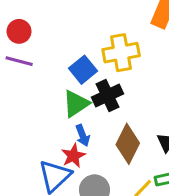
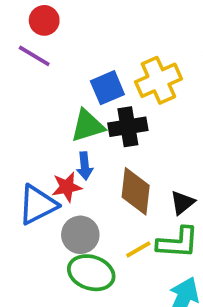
yellow cross: (121, 53) -> (158, 80), turned -30
brown diamond: (128, 144) -> (136, 191), turned -36

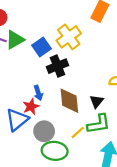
green triangle: (88, 126) -> (15, 40), moved

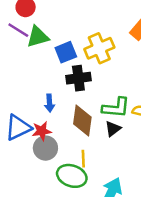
red star: (31, 107) -> (42, 131), moved
green L-shape: (99, 124) -> (116, 108), moved
yellow line: (78, 132) -> (83, 159), turned -64
green ellipse: (55, 151) -> (72, 176), moved

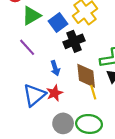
purple line: (18, 30) -> (27, 47), moved, turned 30
gray circle: (45, 148) -> (63, 123), moved
yellow line: (83, 159) -> (93, 92), moved

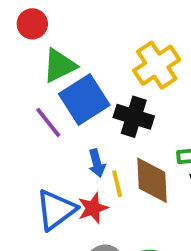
blue square: (58, 23) -> (84, 99), moved, size x1.4
black cross: (74, 41) -> (134, 117), turned 36
yellow line: (93, 92) -> (117, 184), moved

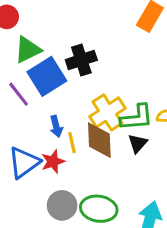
yellow cross: (157, 65) -> (108, 112), moved
black cross: (134, 117) -> (81, 60), moved, turned -36

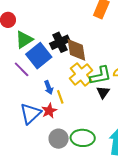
brown diamond: (99, 140) -> (76, 50), moved

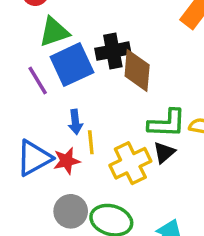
yellow cross: (81, 74) -> (130, 163), moved

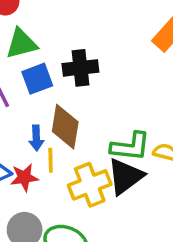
blue square: (72, 65) -> (37, 79), size x0.7
brown diamond: (137, 70) -> (65, 127), moved
black triangle: (164, 152) -> (125, 176), size x1.6

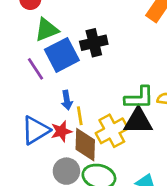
blue square: (37, 79) -> (62, 55), size x1.4
brown diamond: (65, 127) -> (85, 145), moved
black triangle: (125, 176) -> (138, 121), turned 44

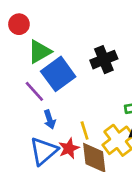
black cross: (94, 43) -> (104, 60), moved
blue arrow: (67, 100) -> (50, 119), moved

